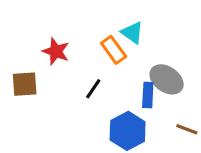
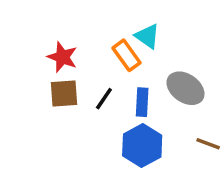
brown square: (25, 84) -> (64, 93), moved
blue rectangle: (148, 95) -> (142, 102), moved

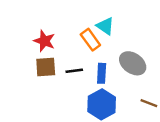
black line: (104, 99) -> (74, 71), turned 49

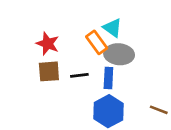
gray ellipse: (133, 63) -> (119, 54), moved, turned -30

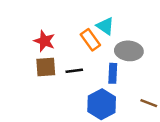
gray ellipse: (119, 54) -> (129, 51), moved
blue rectangle: (108, 78) -> (113, 73), moved

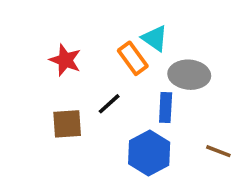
brown square: (46, 67) -> (67, 124), moved
black line: (74, 71) -> (109, 104), turned -35

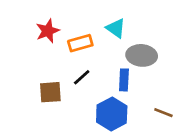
orange rectangle: (133, 58) -> (80, 43), moved, turned -70
red star: (65, 60) -> (48, 31), moved, turned 30

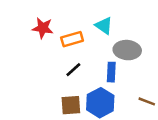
red star: (48, 31) -> (43, 28), turned 30
brown square: (50, 92) -> (71, 105), moved

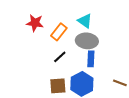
orange rectangle: (72, 39) -> (59, 32), turned -36
gray ellipse: (127, 50) -> (87, 41), moved

